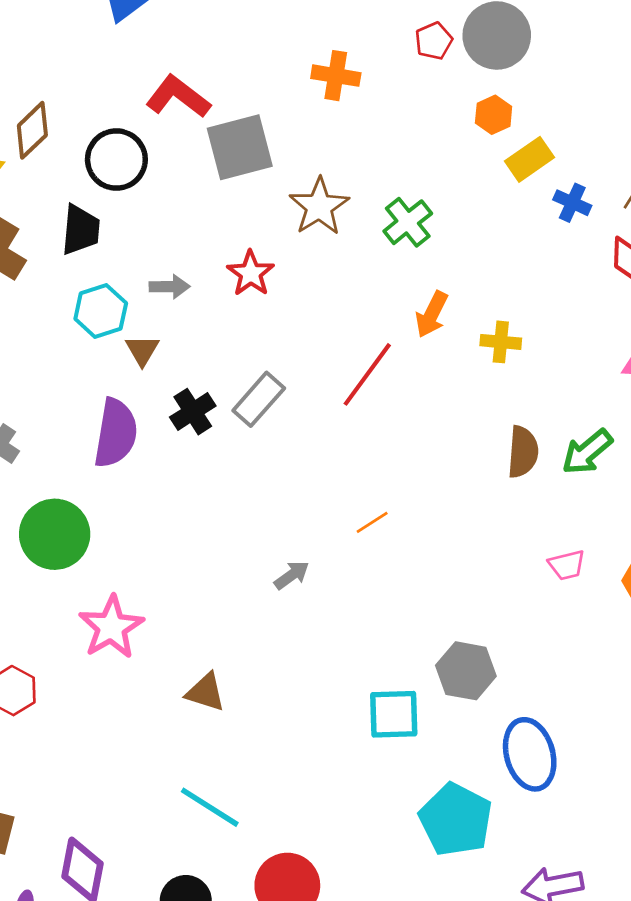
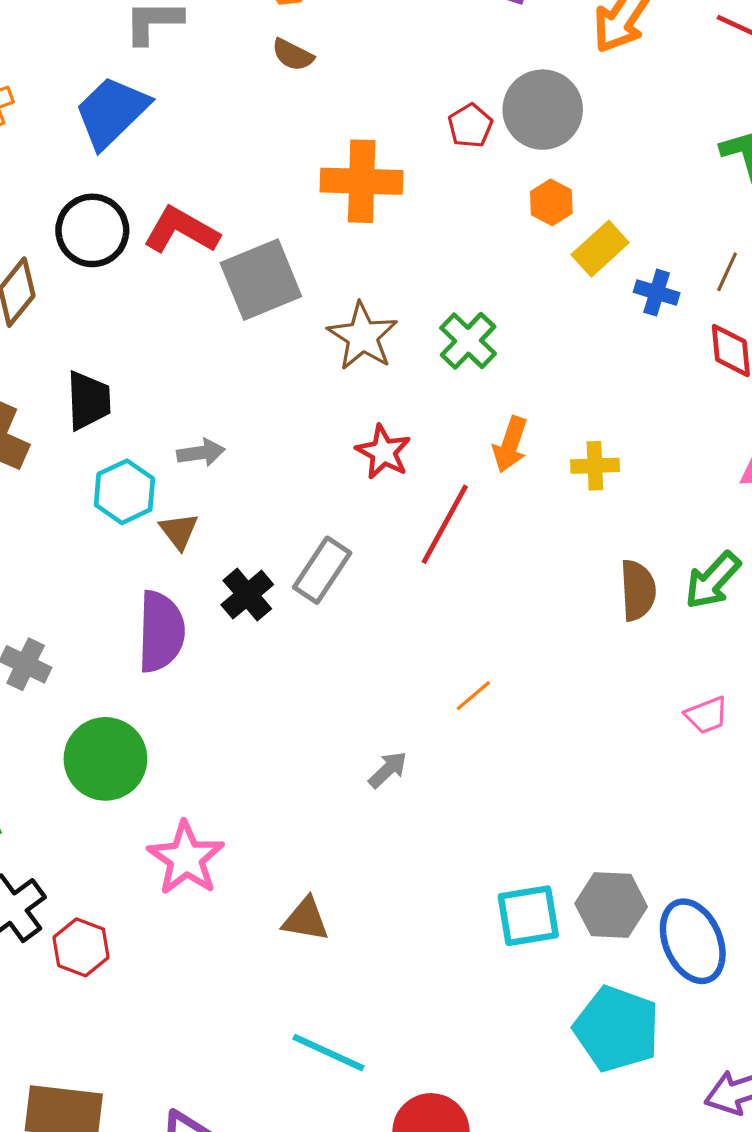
orange cross: (336, 76) -> (362, 181), size x1.4
black circle: (116, 160) -> (92, 230), moved
red star: (251, 273) -> (383, 452), moved
gray hexagon: (466, 671) -> (611, 905), moved

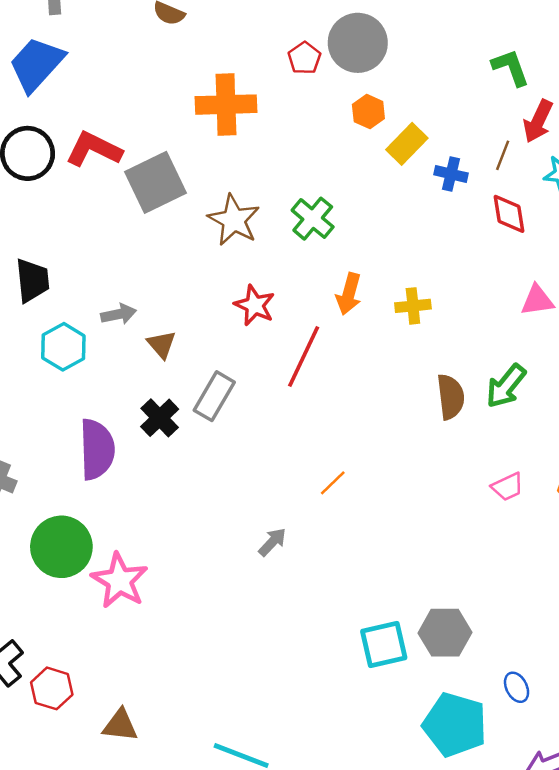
brown triangle: (179, 531) -> (162, 344), moved
pink star: (186, 858) -> (120, 581), moved
brown triangle: (306, 919) -> (120, 725), moved
blue ellipse: (693, 941) -> (517, 687), moved, size x0.5

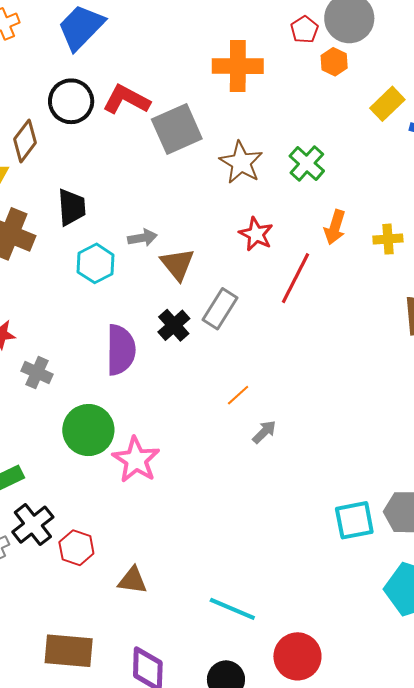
orange hexagon: (368, 112) -> (334, 62), moved
brown triangle: (162, 344) -> (177, 264), size x1.4
orange line: (333, 483) -> (238, 395), moved

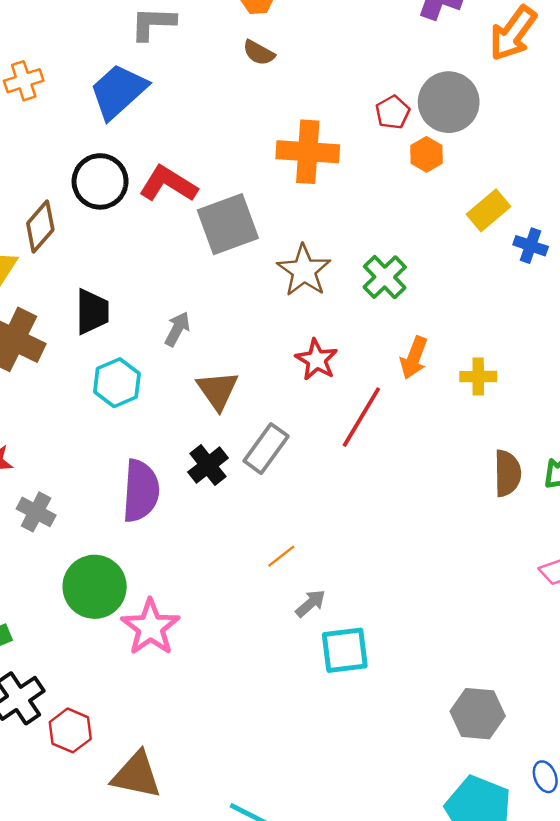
gray arrow: (142, 238) -> (177, 329), moved, turned -56
cyan square: (354, 520) -> (345, 650), moved
brown triangle: (132, 580) -> (136, 775), size x1.4

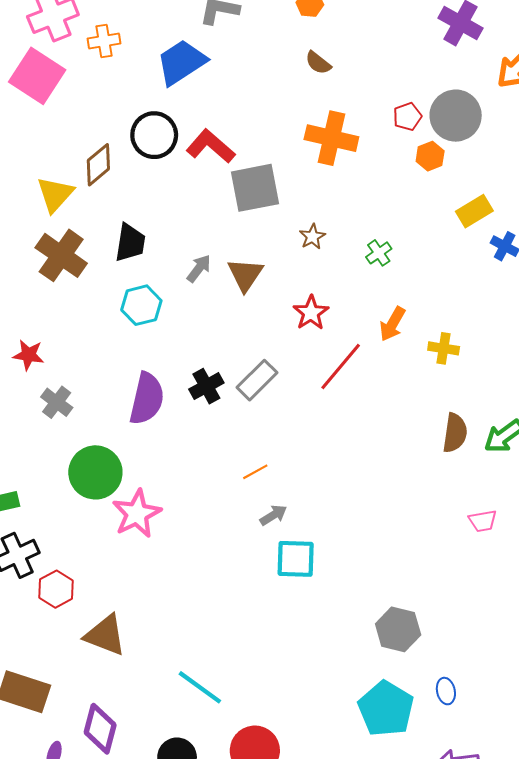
brown semicircle: (259, 53) -> (318, 63), moved
brown star: (304, 271) -> (312, 237), size x0.6
green cross: (385, 277) -> (379, 253), size x0.7
brown triangle: (217, 390) -> (245, 275), moved

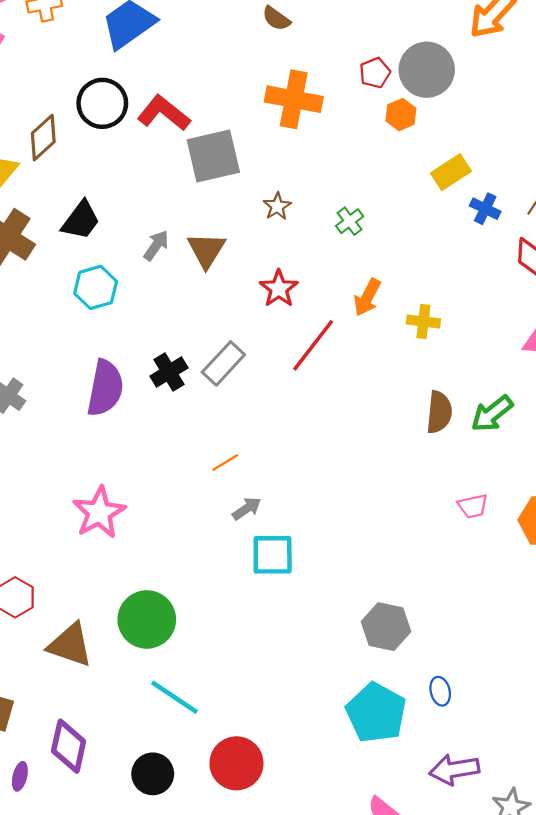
black trapezoid: (130, 243) -> (81, 220), turned 30
green circle: (95, 472) -> (147, 619), moved

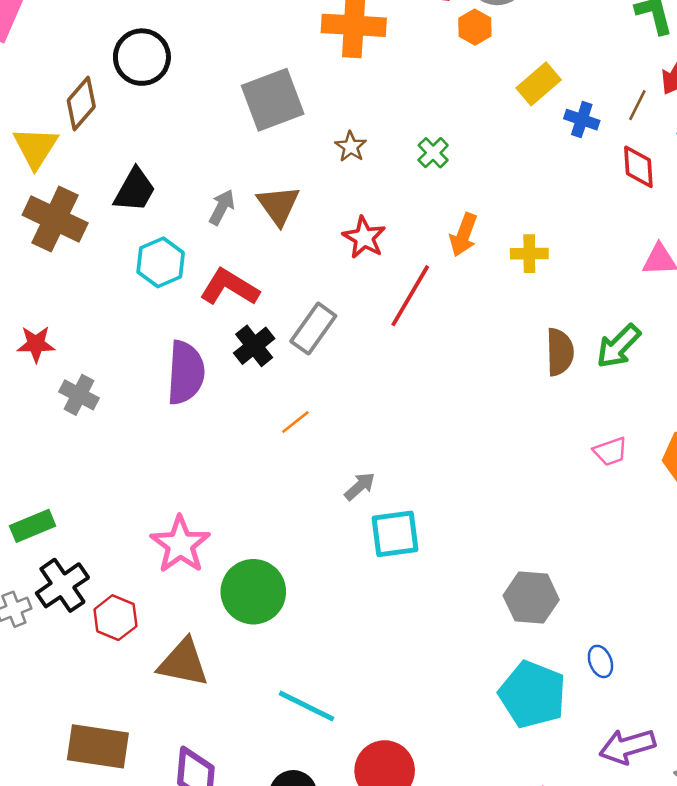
red L-shape: (164, 113) -> (229, 287), moved
orange line: (225, 462) -> (295, 422), moved
pink star: (99, 513) -> (180, 544), moved
green circle: (147, 619) -> (253, 592), moved

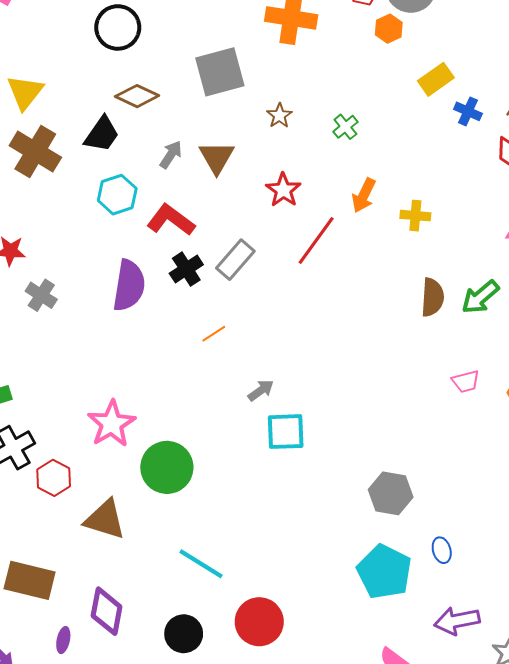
brown diamond: (81, 103) -> (137, 96), moved, turned 69

